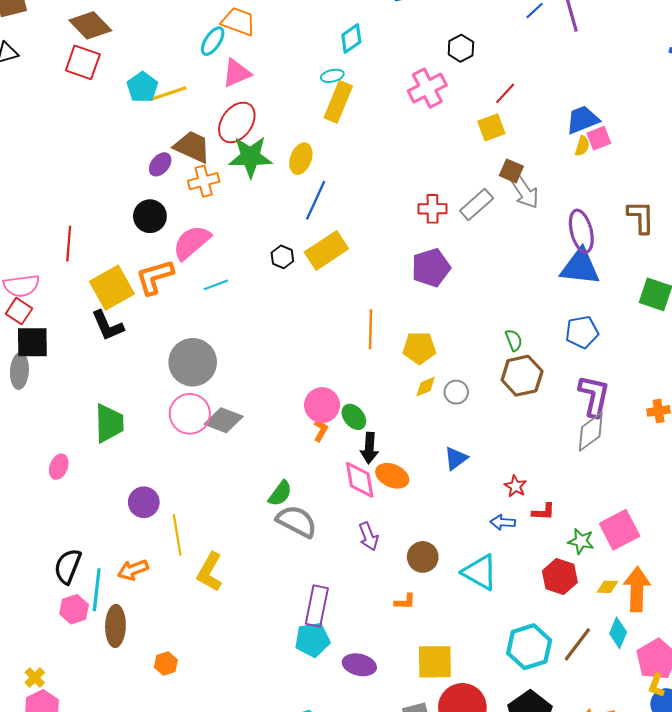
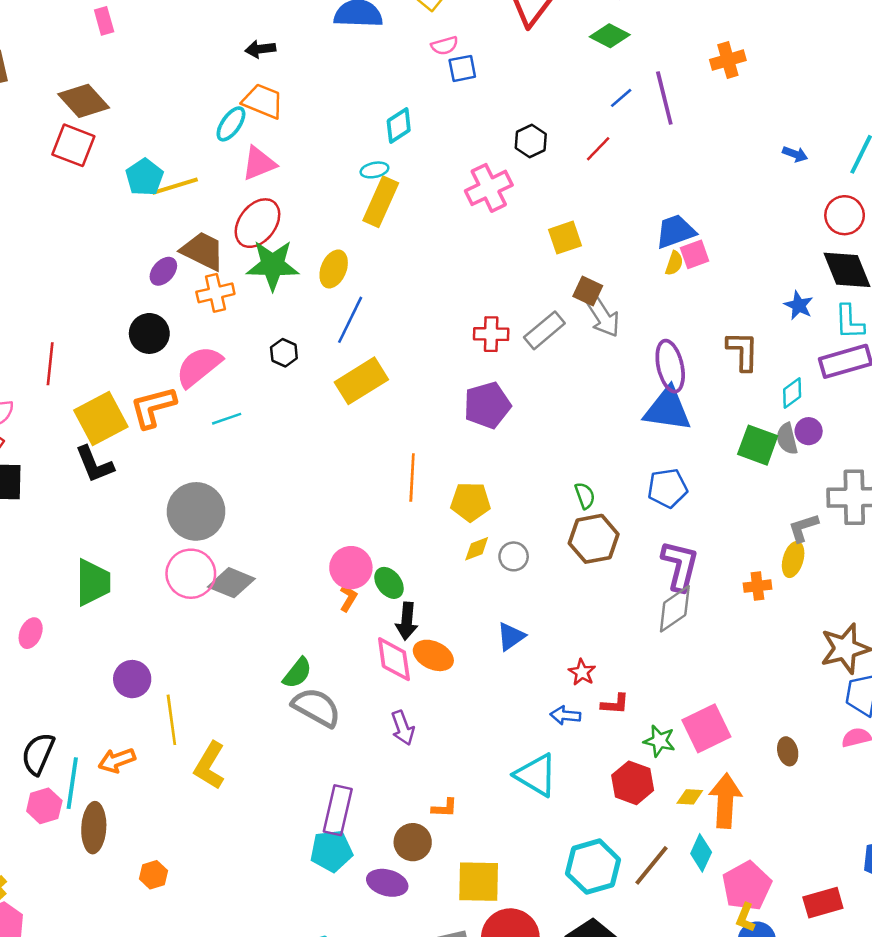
red line: (505, 93) -> (598, 149), moved
black hexagon: (282, 257) -> (284, 353), moved
brown circle: (423, 557) -> (413, 842), moved

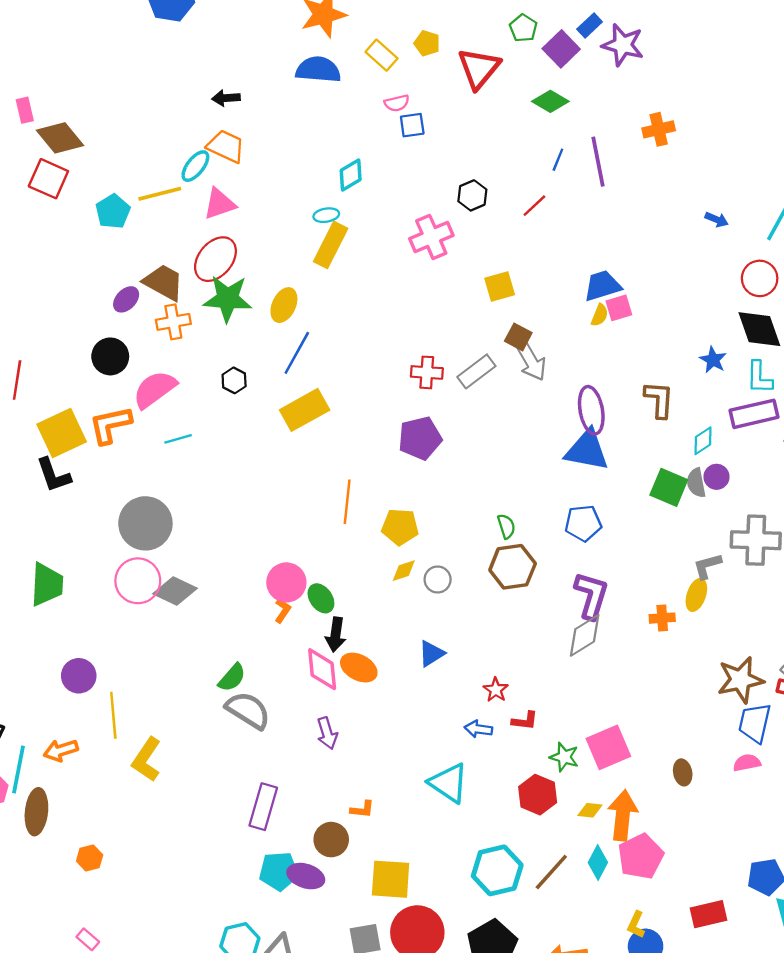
pink rectangle: (104, 21) -> (25, 110), moved
blue line: (621, 98) -> (558, 160), turned -30
yellow line: (175, 186) -> (160, 194), moved
cyan pentagon: (331, 851) -> (279, 871), moved
pink pentagon: (747, 886) -> (641, 856), moved

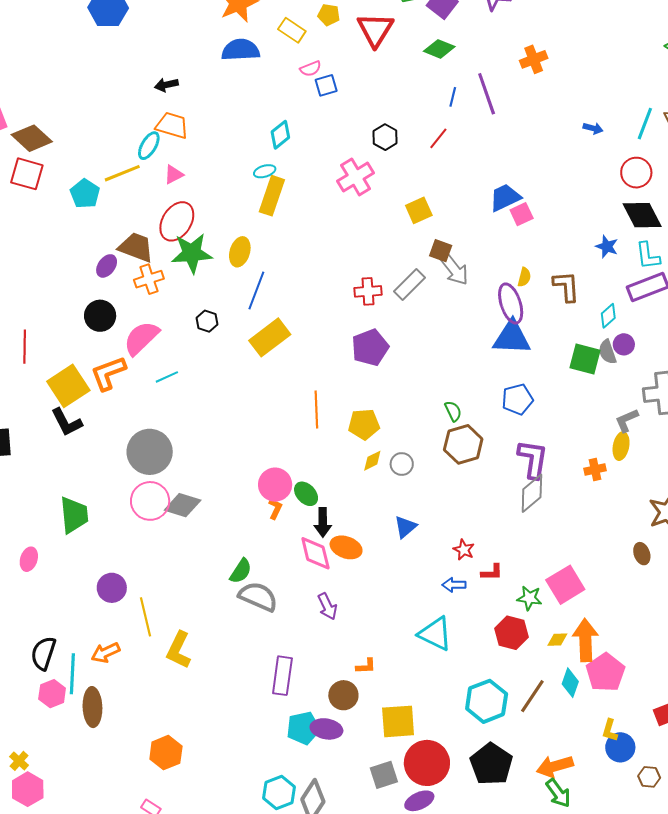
pink triangle: (219, 204) -> (174, 174), size x0.7
yellow semicircle: (600, 315) -> (524, 277), moved
brown ellipse: (683, 772) -> (642, 554), moved
orange hexagon: (90, 858) -> (166, 753), moved, size x1.5

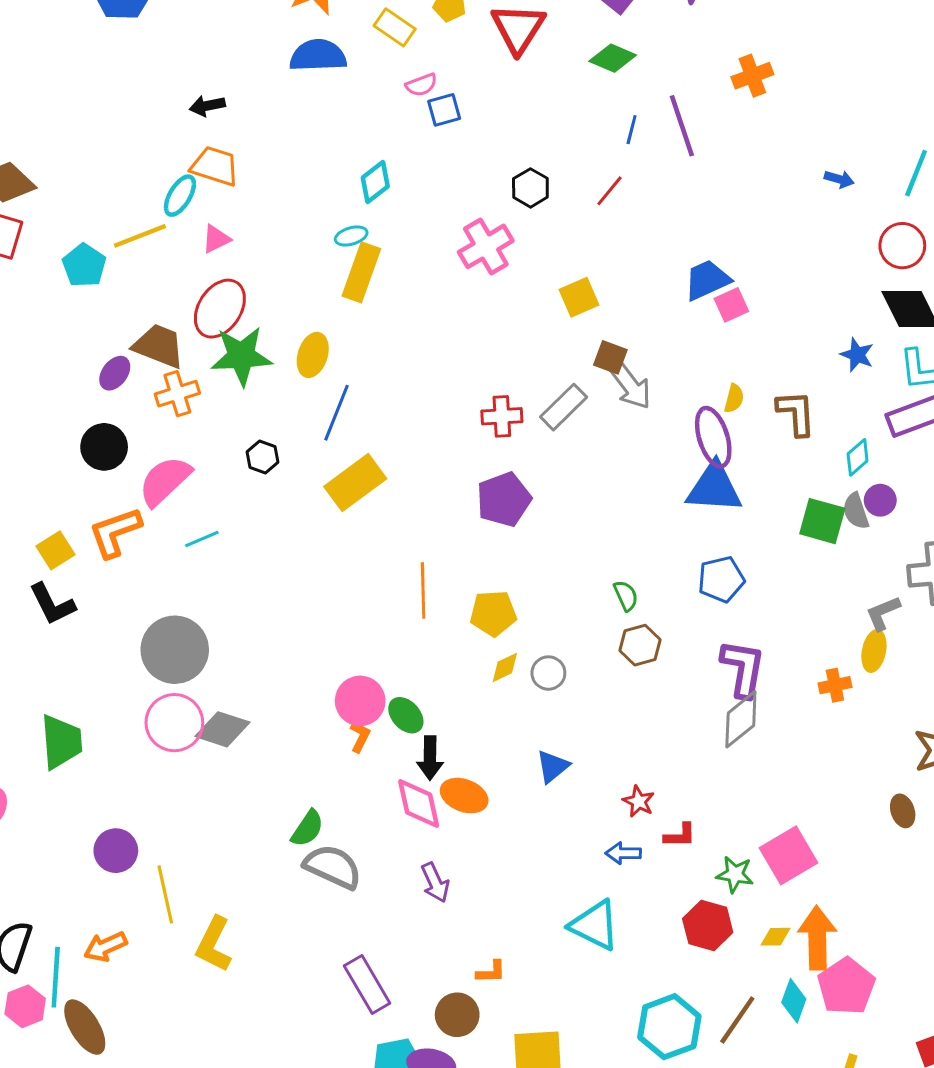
yellow square: (68, 386) -> (56, 550), size x0.6
brown hexagon: (463, 444) -> (640, 645), size x0.7
purple rectangle: (282, 676) -> (367, 984), turned -39
brown ellipse: (92, 707) -> (85, 1027), turned -30

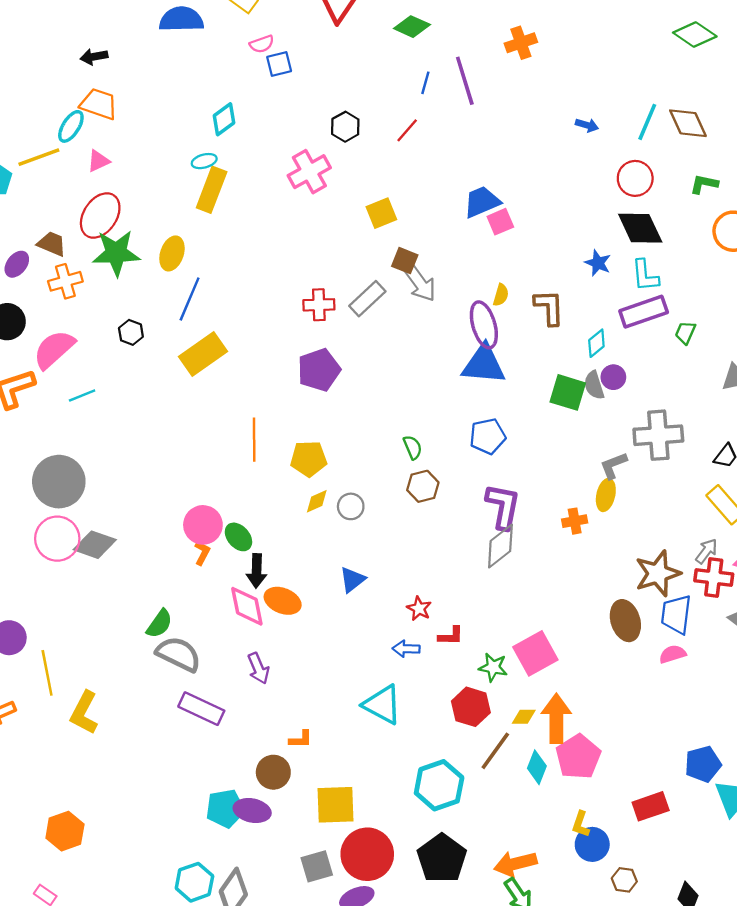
brown trapezoid: (159, 346) -> (52, 244), size x0.7
brown ellipse: (903, 811) -> (625, 621), size x1.6
purple rectangle: (367, 984) -> (201, 709), moved, turned -36
brown line: (737, 1020) -> (495, 751), moved

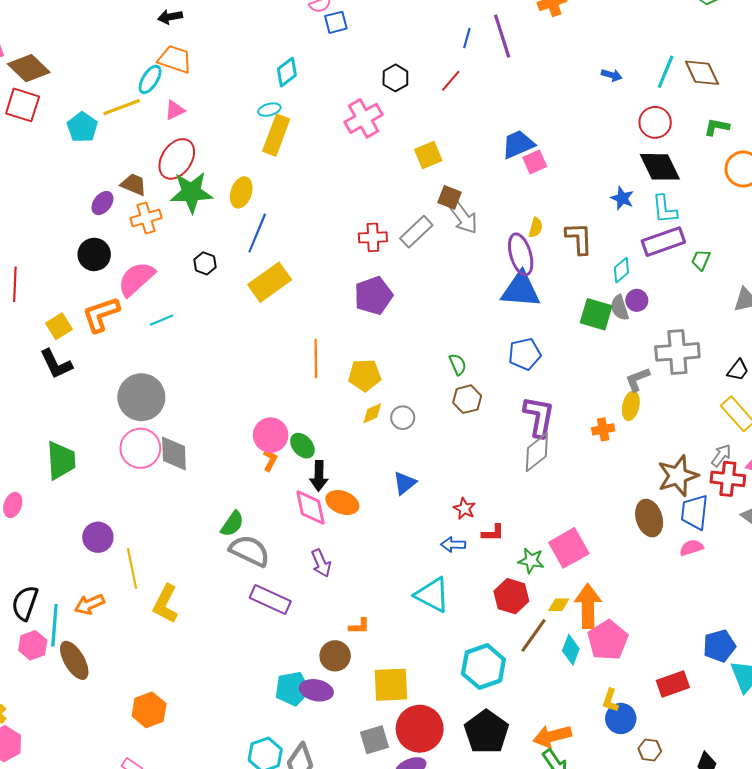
gray diamond: (95, 545) -> (174, 453), turned 69

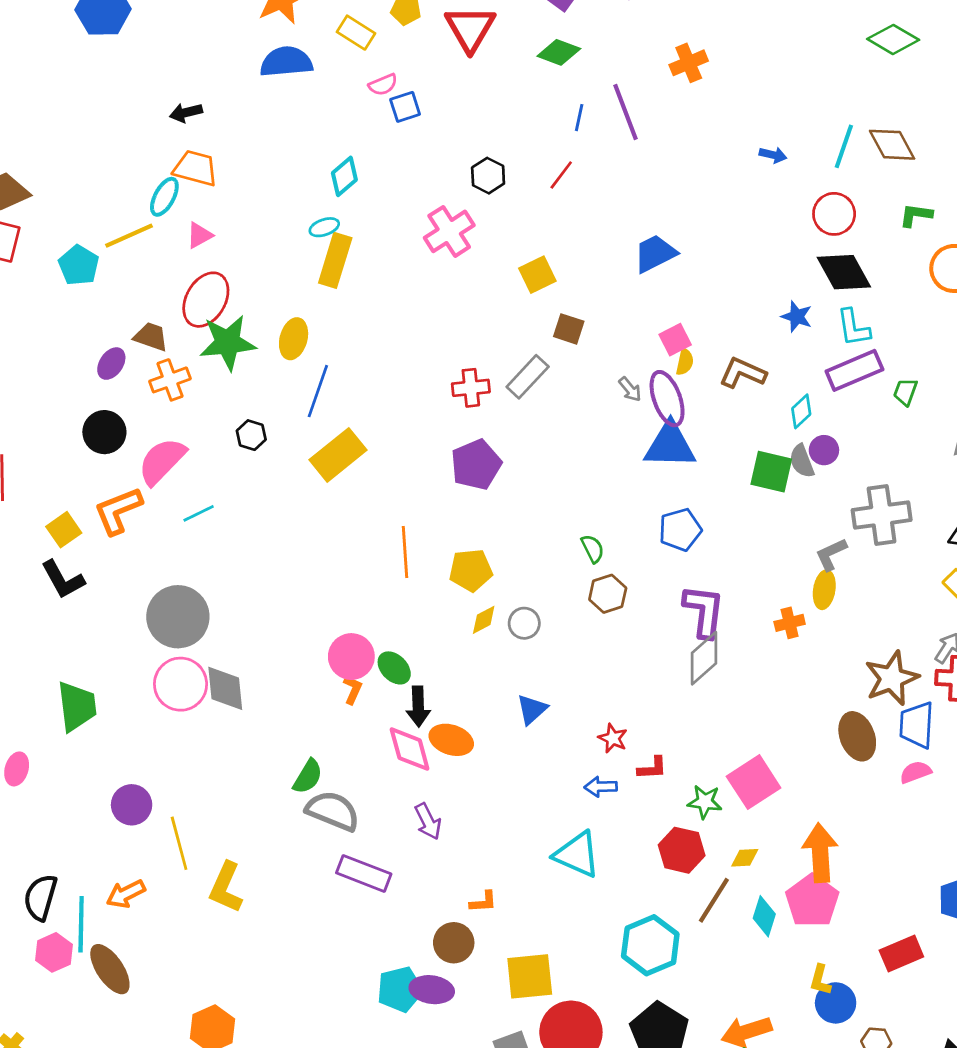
pink square: (535, 162) -> (675, 340), moved
gray arrow: (463, 217) -> (630, 389), moved, size x0.6
brown L-shape: (579, 238) -> (743, 373), turned -60
orange arrow: (588, 606) -> (820, 853), moved

